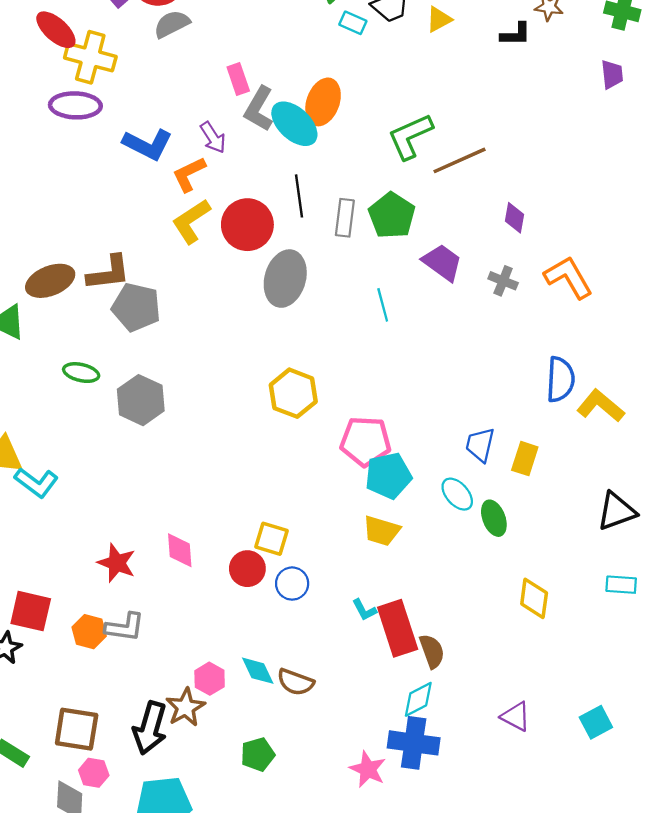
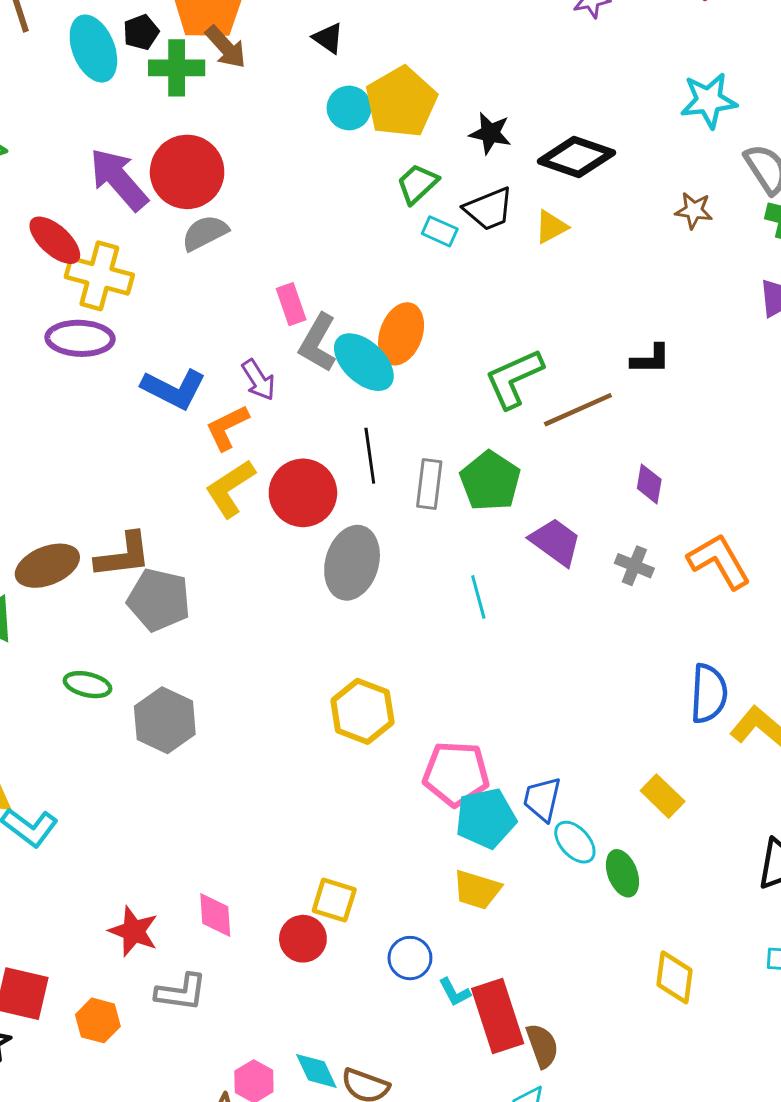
black L-shape: (516, 34) -> (651, 359), moved
blue trapezoid: (480, 445) -> (542, 799), moved
yellow rectangle: (525, 459) -> (663, 796), turned -64
blue circle: (292, 584) -> (410, 958), moved
gray L-shape: (125, 627) -> (181, 992), moved

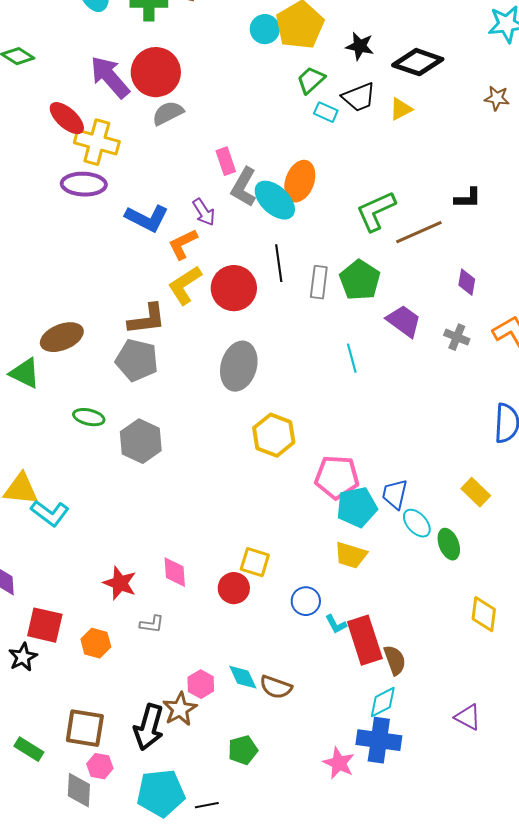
brown L-shape: (123, 555) -> (147, 319), moved
gray ellipse: (352, 563) -> (239, 366), moved
gray L-shape: (181, 992) -> (152, 624), size x0.7

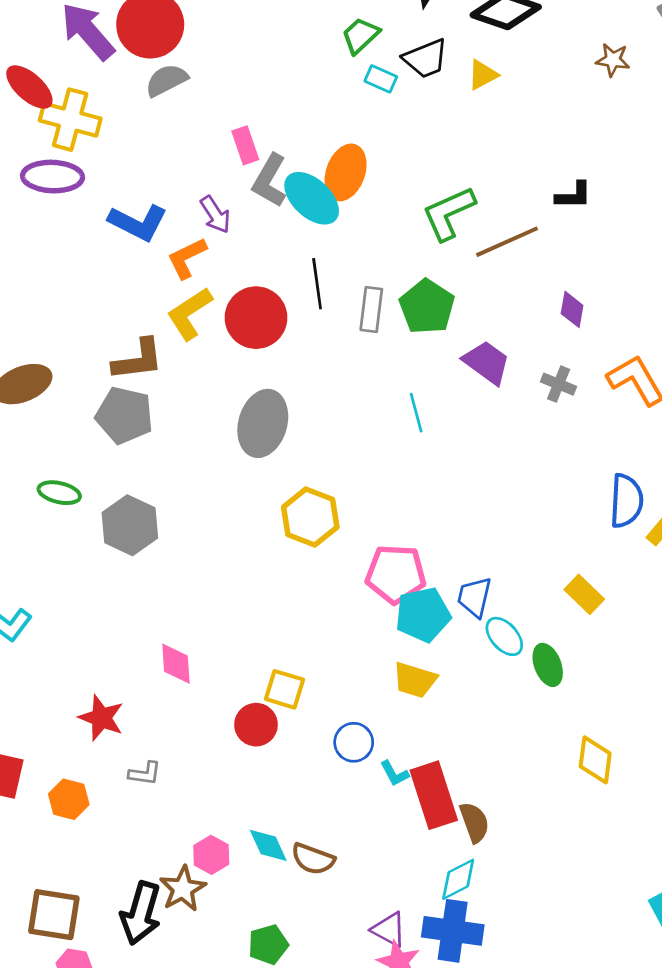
pink diamond: (175, 572) -> (176, 664), moved
purple triangle: (468, 717) -> (389, 929), moved

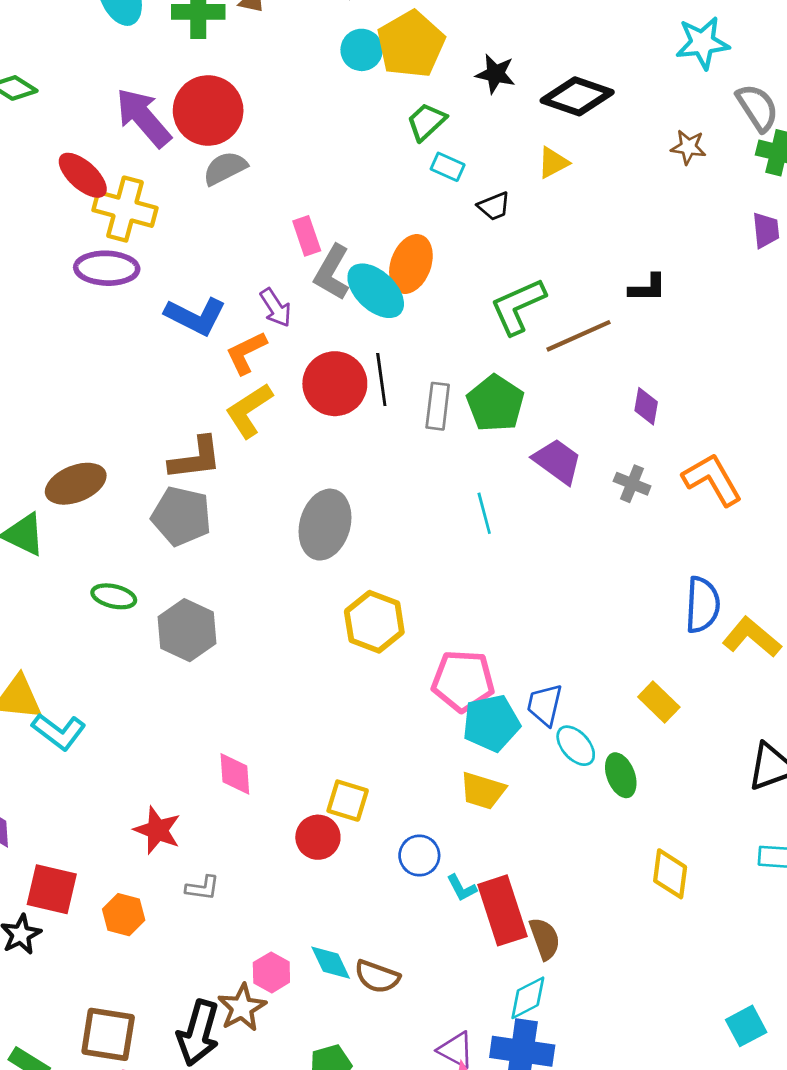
black trapezoid: (426, 58) -> (494, 206), moved, size x0.7
red circle: (256, 318) -> (335, 384), moved

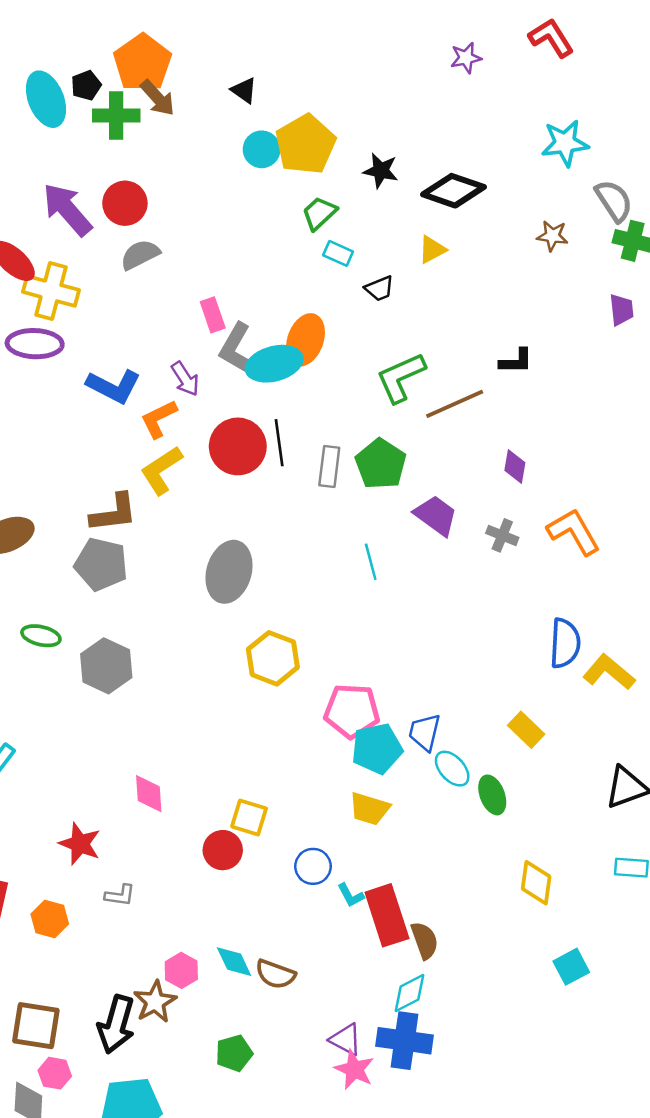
red circle: (208, 110) -> (125, 203), size x0.7
cyan ellipse: (376, 291) -> (274, 364), turned -58
cyan square: (746, 1026) -> (571, 967), moved

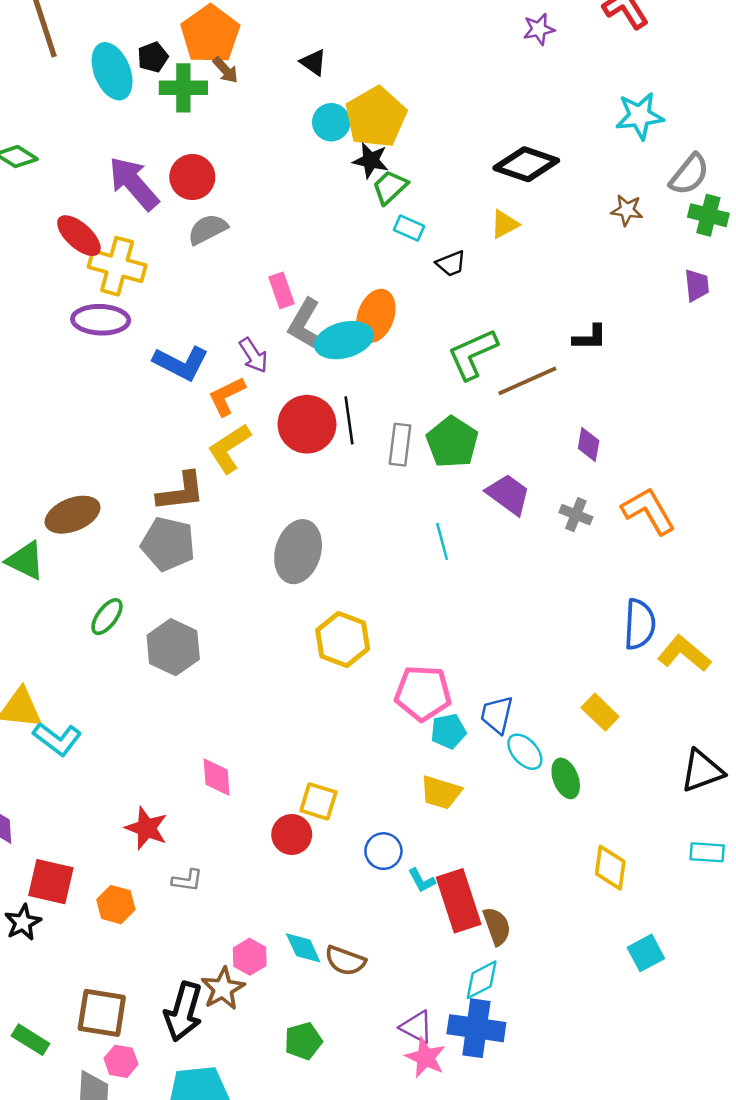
brown arrow: (158, 98) -> (225, 70), size x0.7
black star: (381, 171) -> (371, 160), moved
gray semicircle: (614, 201) -> (689, 174), turned 72
green ellipse: (41, 636) -> (107, 617), turned -66
cyan pentagon: (377, 749) -> (448, 731), size x0.7

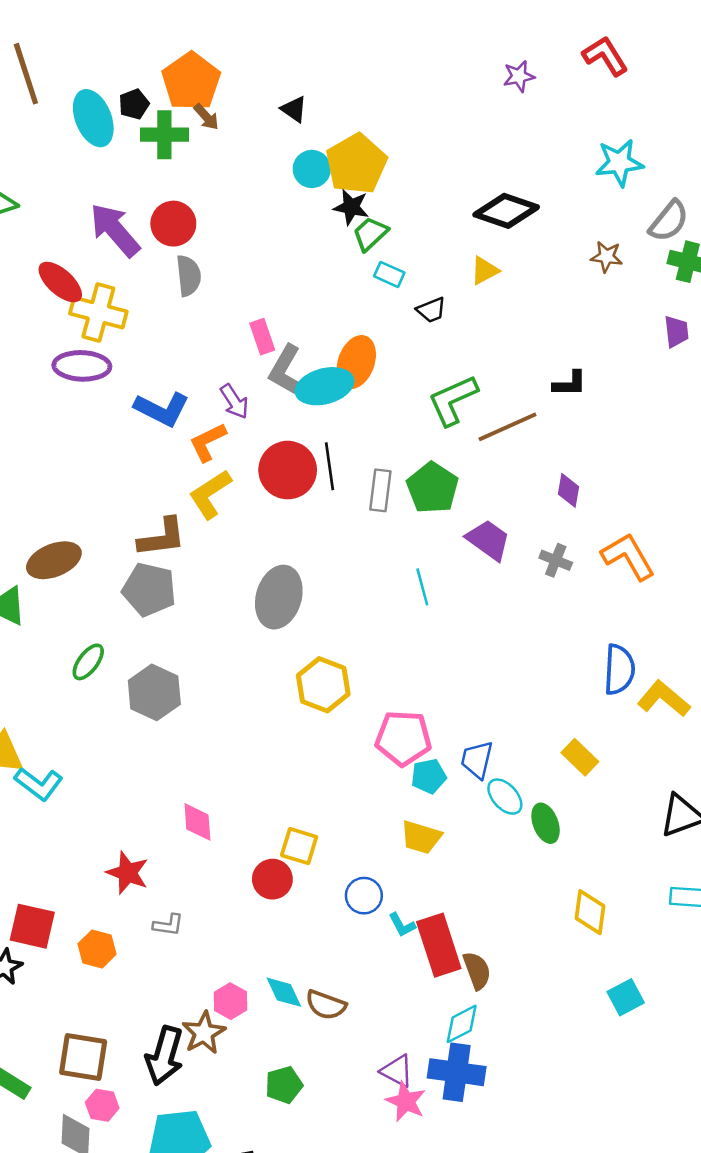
gray semicircle: (208, 229) -> (189, 276), turned 111

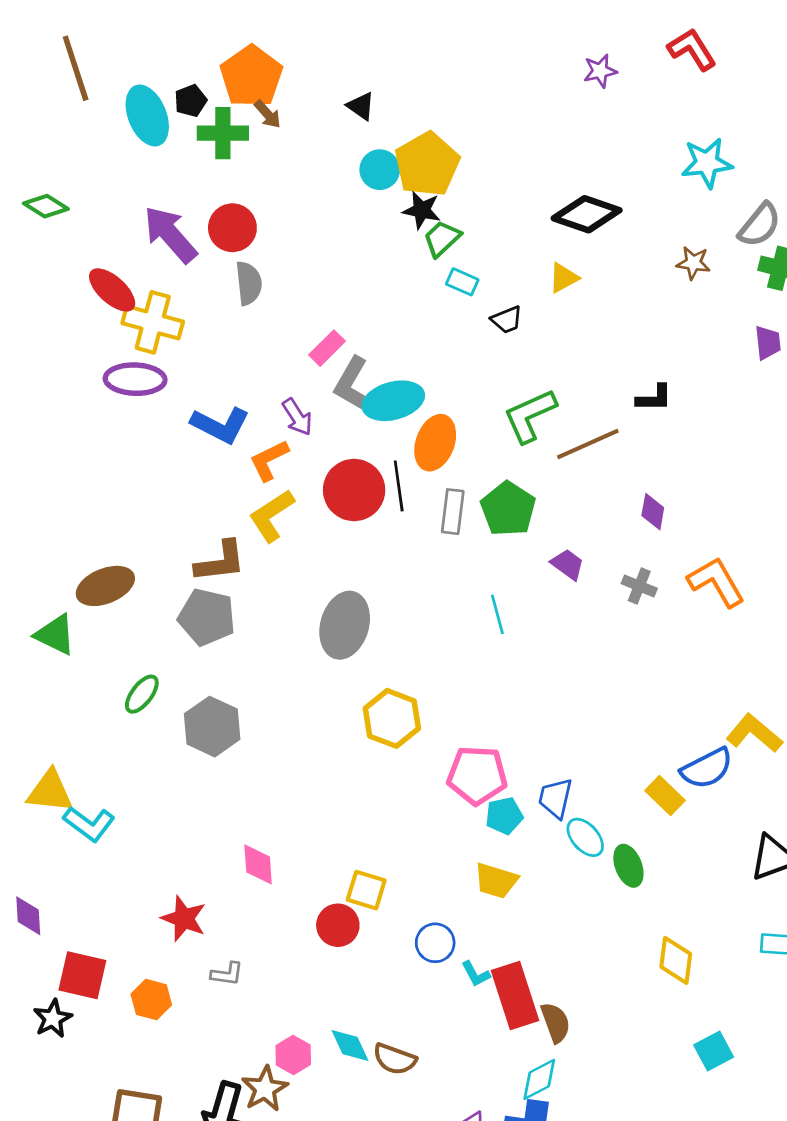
pink rectangle: (262, 337) -> (327, 348), turned 64
orange ellipse: (356, 362) -> (435, 443), moved
purple trapezoid: (488, 540) -> (568, 564), size x0.7
blue semicircle: (619, 670) -> (707, 768), moved, turned 60

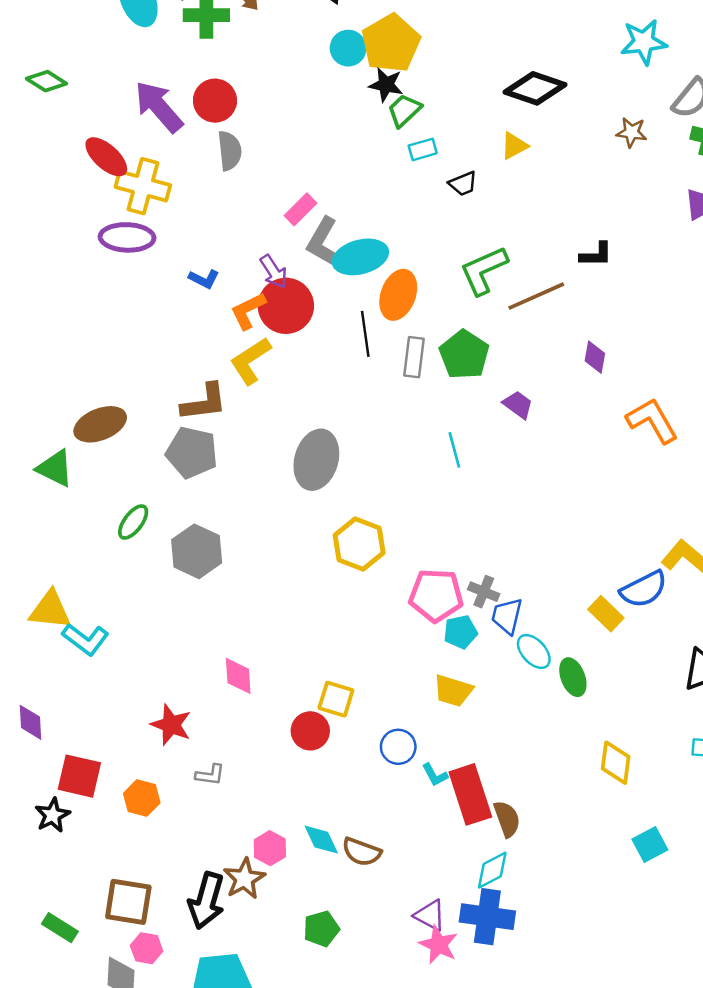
cyan rectangle: (462, 282) -> (423, 149), turned -40
blue L-shape: (220, 425) -> (204, 279), size x0.6
red circle: (354, 490) -> (286, 306), moved
gray cross: (639, 586) -> (484, 592), moved

